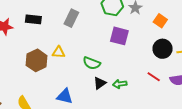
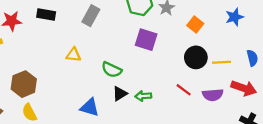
brown hexagon: (37, 60) -> (24, 84), moved
blue triangle: (65, 96) -> (90, 107), moved

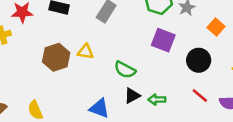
black circle: (196, 57) -> (199, 60), moved
brown hexagon: (24, 84) -> (56, 57), moved

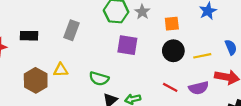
orange square: (216, 27) -> (172, 24), turned -35
black circle: (199, 60) -> (173, 51), moved

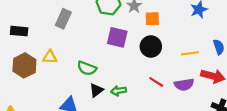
orange square: (172, 24) -> (152, 19), moved
black rectangle: (29, 36) -> (19, 31), moved
black circle: (173, 51) -> (151, 47), moved

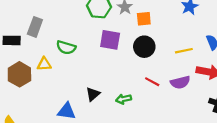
gray rectangle: (63, 19) -> (35, 27), moved
green semicircle: (87, 68) -> (66, 47), moved
green arrow: (119, 91) -> (124, 99), moved

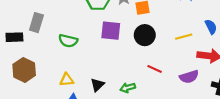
yellow triangle: (44, 64) -> (67, 80), moved
purple semicircle: (180, 82) -> (189, 77), moved

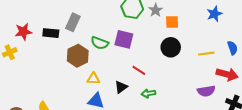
purple square: (111, 31) -> (124, 39), moved
red line: (155, 69) -> (139, 70), moved
brown hexagon: (24, 70) -> (78, 56), moved

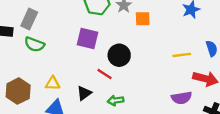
green semicircle: (100, 43) -> (34, 44), moved
black circle: (171, 47) -> (119, 55), moved
brown hexagon: (78, 56) -> (18, 91), moved

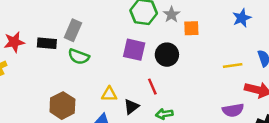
black circle: (119, 55) -> (167, 55), moved
red line: (105, 74) -> (152, 87), turned 35
yellow triangle: (53, 83) -> (109, 94), moved

